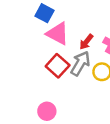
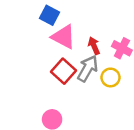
red arrow: (86, 42) -> (94, 46), turned 119

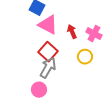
gray arrow: (88, 69) -> (48, 68), moved

